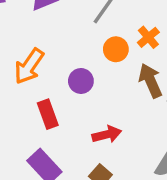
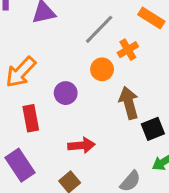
orange cross: (148, 37) -> (128, 50), moved

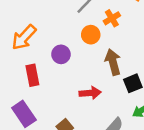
red arrow: (81, 145) -> (90, 93), moved

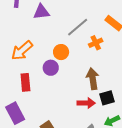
orange circle: (91, 35) -> (61, 52), moved
red arrow: (90, 93) -> (86, 103), moved

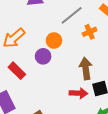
red rectangle: (25, 82) -> (17, 71), turned -42

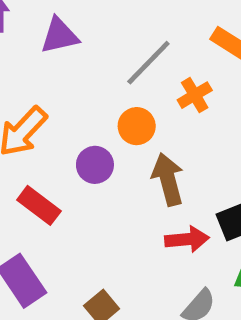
orange circle: (54, 40) -> (137, 126), moved
brown arrow: (86, 68) -> (168, 179), moved

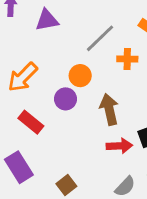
orange cross: (195, 95) -> (127, 59), turned 30
orange circle: (137, 126) -> (80, 76), moved

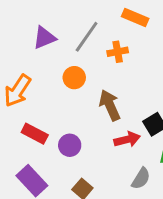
purple triangle: (47, 20) -> (44, 38), moved
purple circle: (66, 99) -> (70, 145), moved

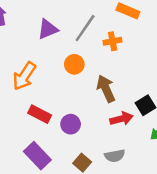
gray semicircle: (141, 178) -> (115, 156), moved, turned 48

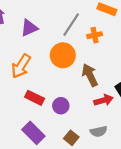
purple triangle: (48, 29) -> (29, 28), moved
orange circle: (74, 64) -> (63, 55), size x1.5

